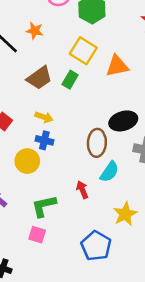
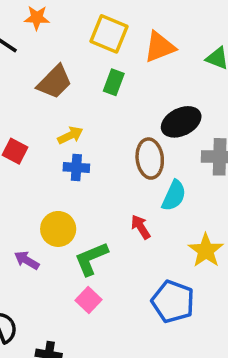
green rectangle: (70, 80) -> (114, 82), moved
yellow arrow: (44, 117) -> (70, 135), turned -36
yellow circle: (27, 161) -> (58, 229), moved
pink square: (37, 235) -> (89, 300), turned 36

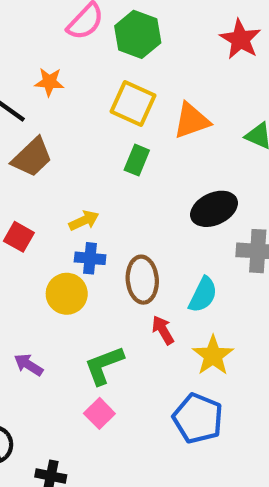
brown trapezoid: (55, 82) -> (32, 157), moved
brown ellipse: (150, 159) -> (142, 280), moved
yellow circle: (58, 229) -> (67, 294), moved
yellow star: (206, 250) -> (213, 356), moved

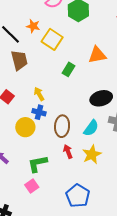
yellow square: (133, 103) -> (52, 39), moved
brown trapezoid: (32, 157) -> (19, 60), turned -70
yellow arrow: (84, 221) -> (39, 94), turned -104
cyan semicircle: (203, 295) -> (91, 128), moved
yellow star: (213, 356) -> (92, 154), moved

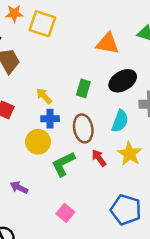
orange triangle: (97, 55) -> (108, 43), moved, turned 36
green rectangle: (68, 69) -> (83, 88), moved
green L-shape: (38, 164) -> (63, 164), moved

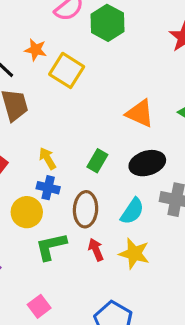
yellow star: (130, 154) -> (134, 254), turned -30

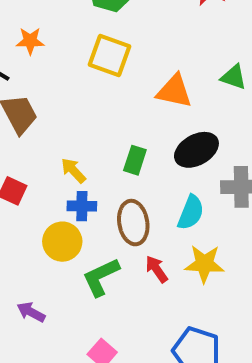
yellow square: (67, 70) -> (110, 55), moved

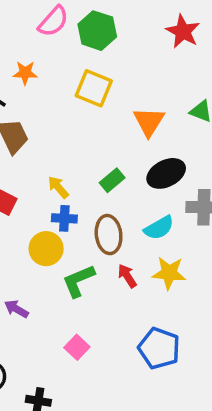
orange triangle: (174, 91) -> (149, 122), turned 48
green rectangle: (135, 160) -> (112, 180), turned 30
cyan semicircle: (191, 213) -> (159, 228), turned 36

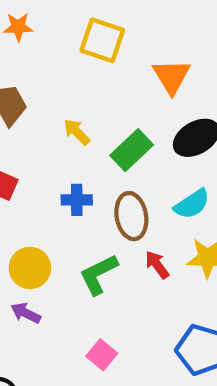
green rectangle: (112, 180) -> (132, 150), size x1.4
yellow arrow: (58, 187) -> (77, 132), moved
yellow circle: (46, 249) -> (30, 268), moved

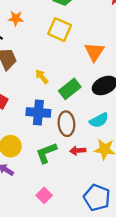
blue cross: (77, 200) -> (38, 112), size x1.5
red arrow: (157, 265) -> (78, 151), turned -64

